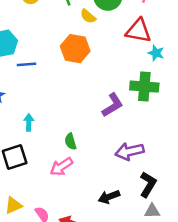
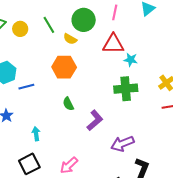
purple L-shape: (112, 105) -> (95, 120), moved
green semicircle: (70, 141) -> (68, 104), moved

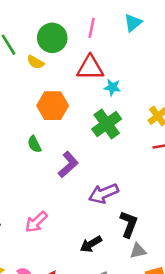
orange hexagon: (64, 67) -> (53, 106), moved
green cross: (126, 89) -> (107, 124), turned -30

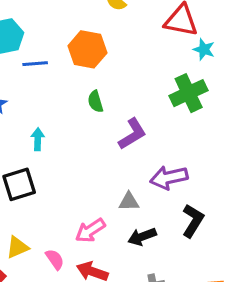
orange hexagon: (53, 106) -> (87, 49), moved
pink arrow: (36, 222) -> (90, 230), moved
gray triangle: (138, 251) -> (129, 202), moved

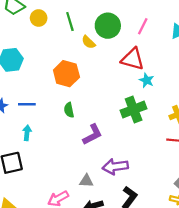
blue line: (35, 64) -> (27, 104), moved

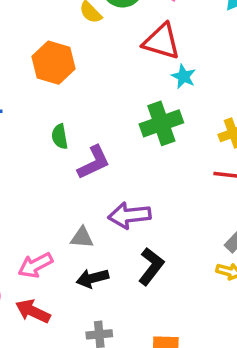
green semicircle: (69, 110) -> (60, 137), moved

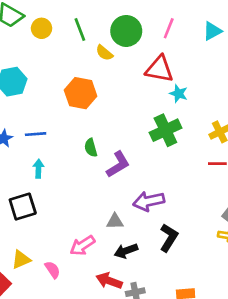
red arrow: (33, 311) -> (109, 281), moved

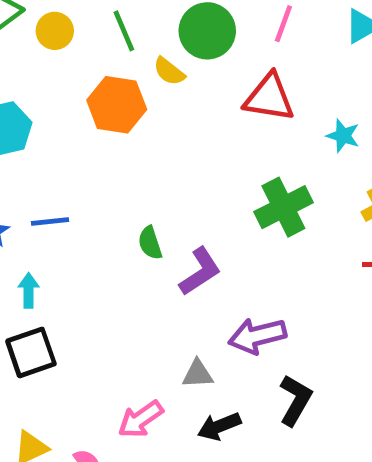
orange hexagon: (81, 93) -> (117, 105), moved
cyan star: (179, 94) -> (343, 136), moved
cyan arrow: (38, 169) -> (29, 291), moved

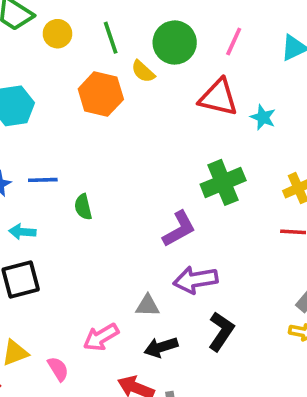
cyan star: (343, 136) -> (263, 117), moved
green semicircle: (150, 243) -> (83, 207), moved
purple L-shape: (200, 271) -> (179, 229), moved
cyan arrow: (29, 291) -> (22, 232), turned -90

